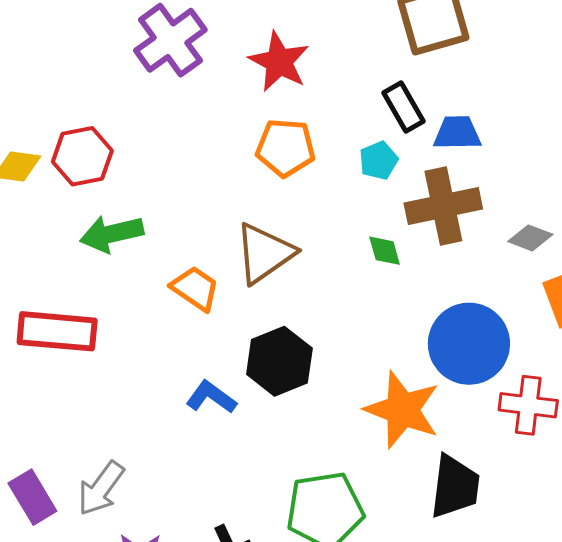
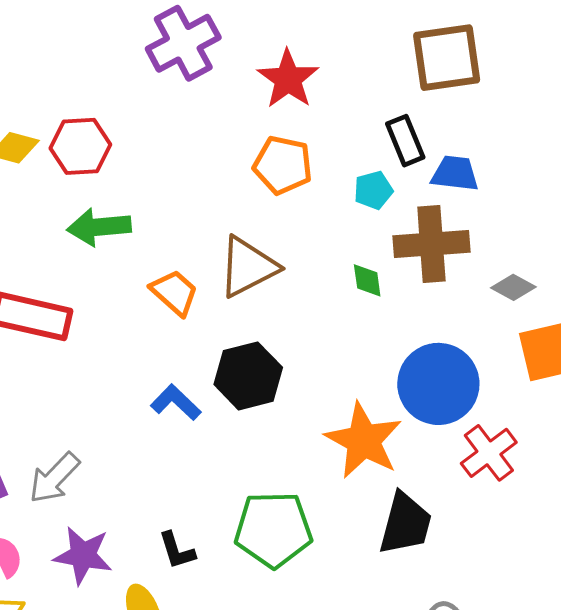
red cross: (528, 405) -> (489, 453), turned 38

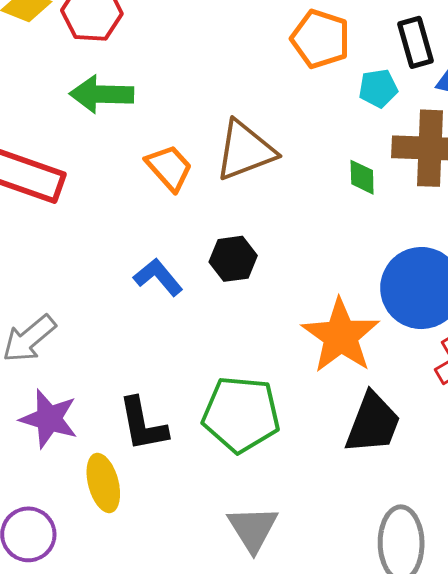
orange pentagon: (283, 165) -> (320, 39), moved
black hexagon: (248, 376) -> (233, 259), size x0.7
black L-shape: (177, 550) -> (143, 424), size x1.4

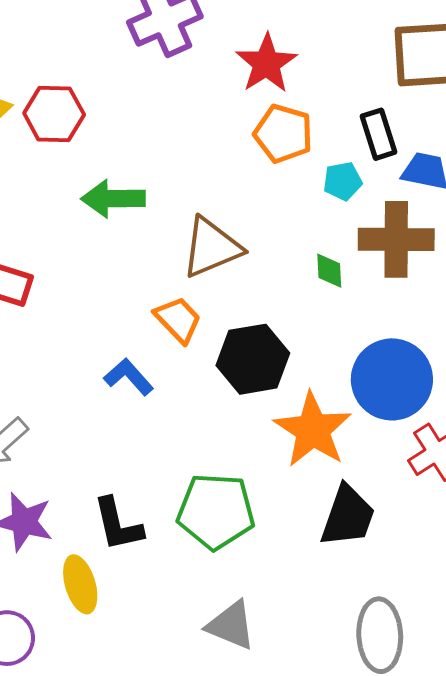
green arrow: (102, 94) -> (113, 199), moved
orange trapezoid: (169, 168) -> (178, 320), moved
black hexagon: (233, 259) -> (253, 359), moved, size x1.5
gray triangle: (253, 529) -> (231, 625), turned -34

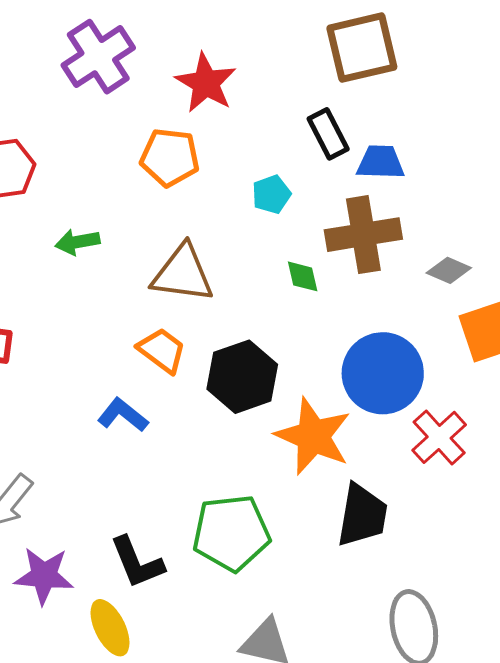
orange pentagon: (283, 134) -> (170, 157), moved
cyan pentagon: (343, 181) -> (271, 194), moved
green arrow: (113, 199) -> (77, 242), size x0.7
brown triangle: (211, 248) -> (183, 274), turned 40

